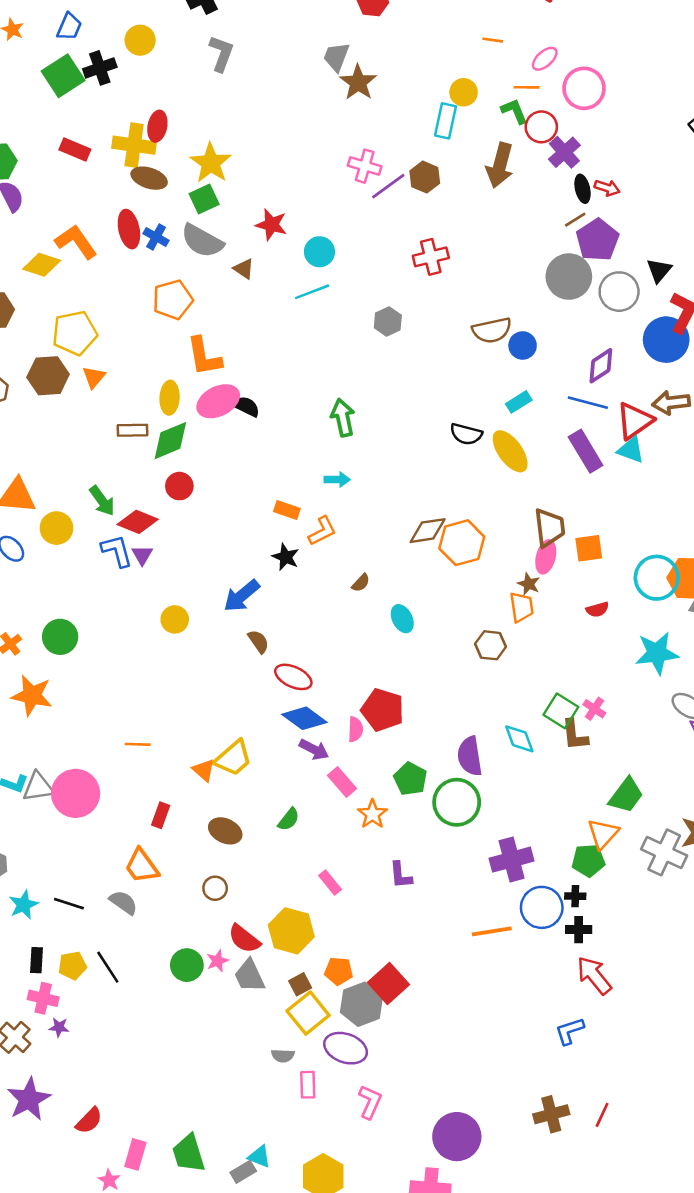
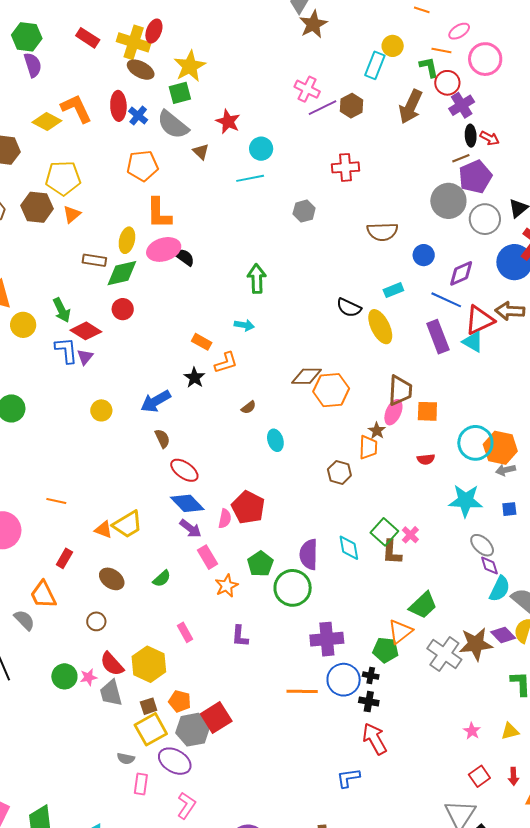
blue circle: (523, 345) -> (424, 255), moved
orange triangle: (204, 770) -> (103, 530), turned -30

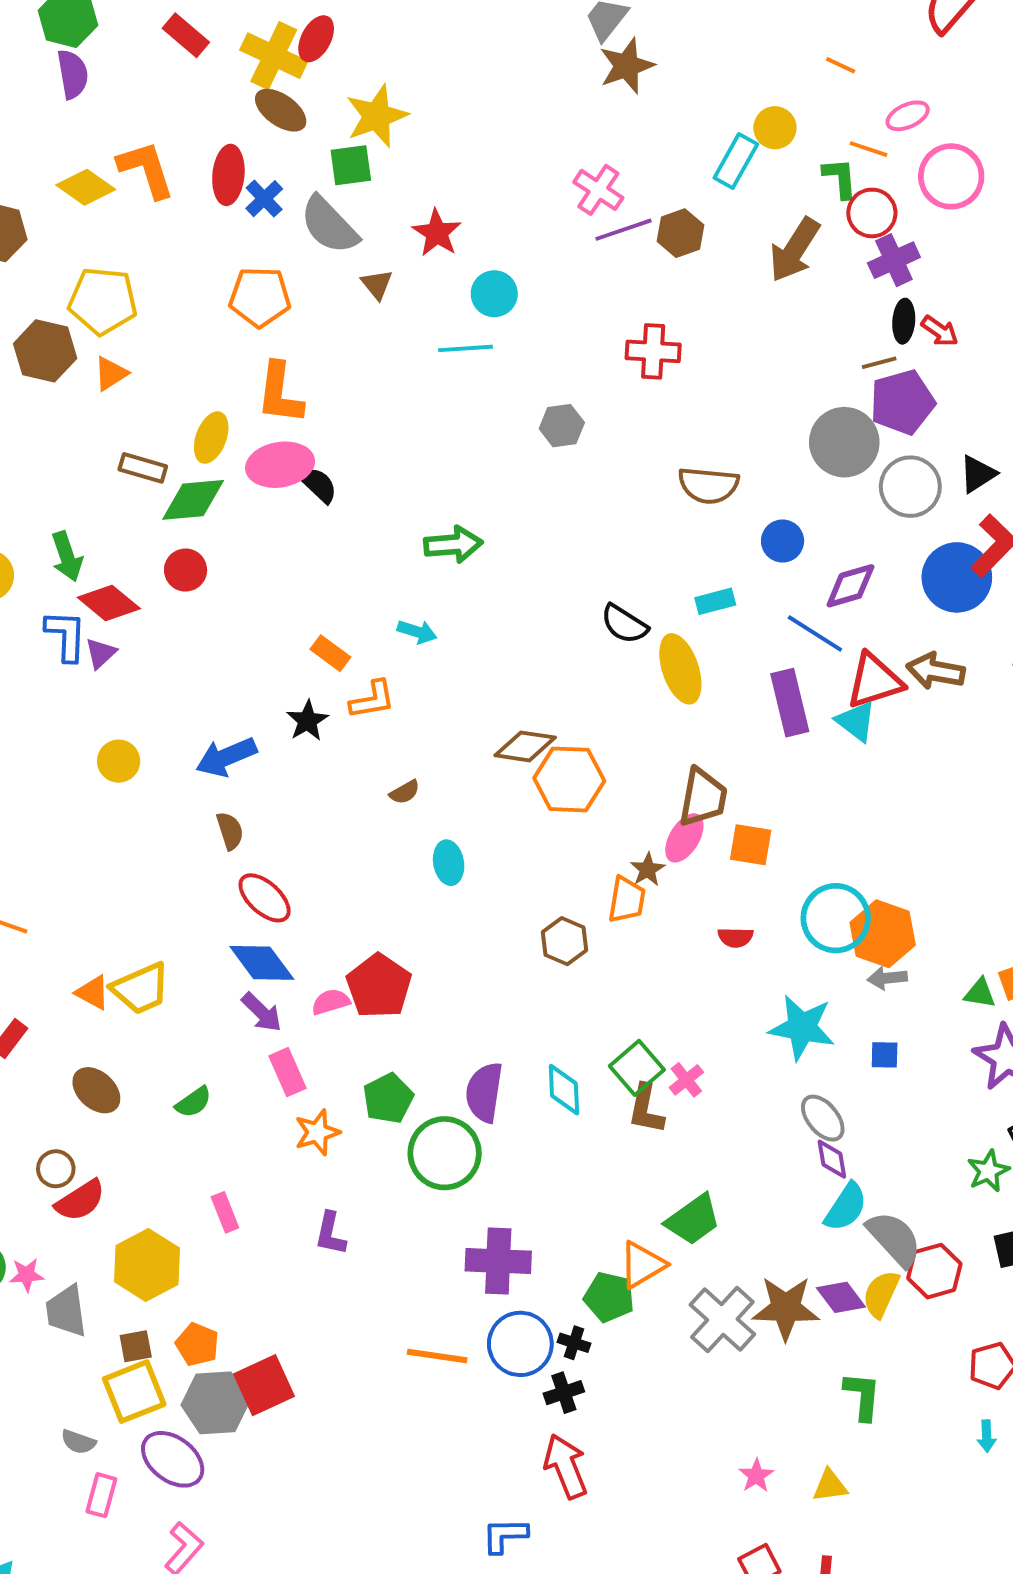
green arrow: (257, 279) -> (453, 545), turned 80
pink semicircle: (225, 519) -> (331, 1002), turned -126
red semicircle: (112, 664) -> (80, 1201), moved, turned -88
black cross: (369, 702) -> (564, 1393), turned -36

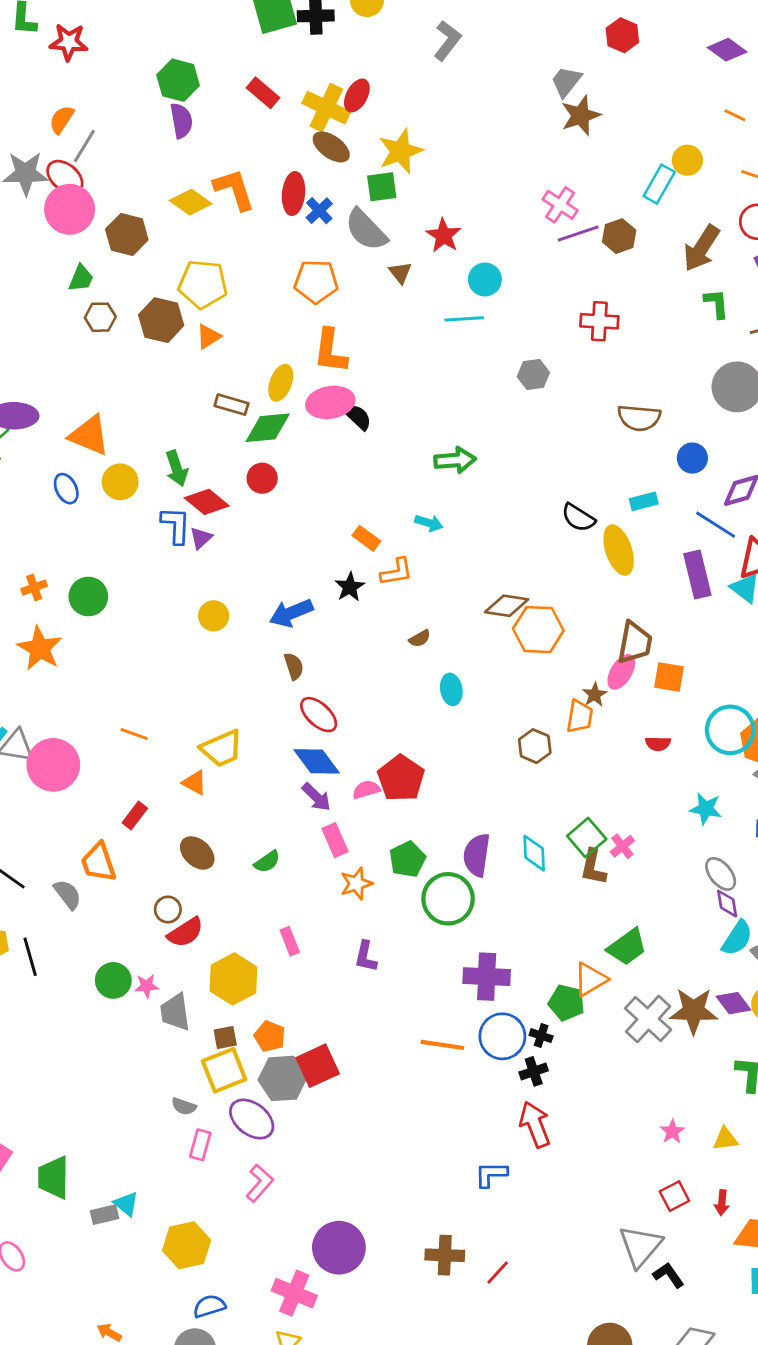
green L-shape: (840, 178) -> (717, 304), moved
yellow trapezoid: (141, 989) -> (222, 748), moved
cyan star: (802, 1027) -> (706, 809), size x0.7

